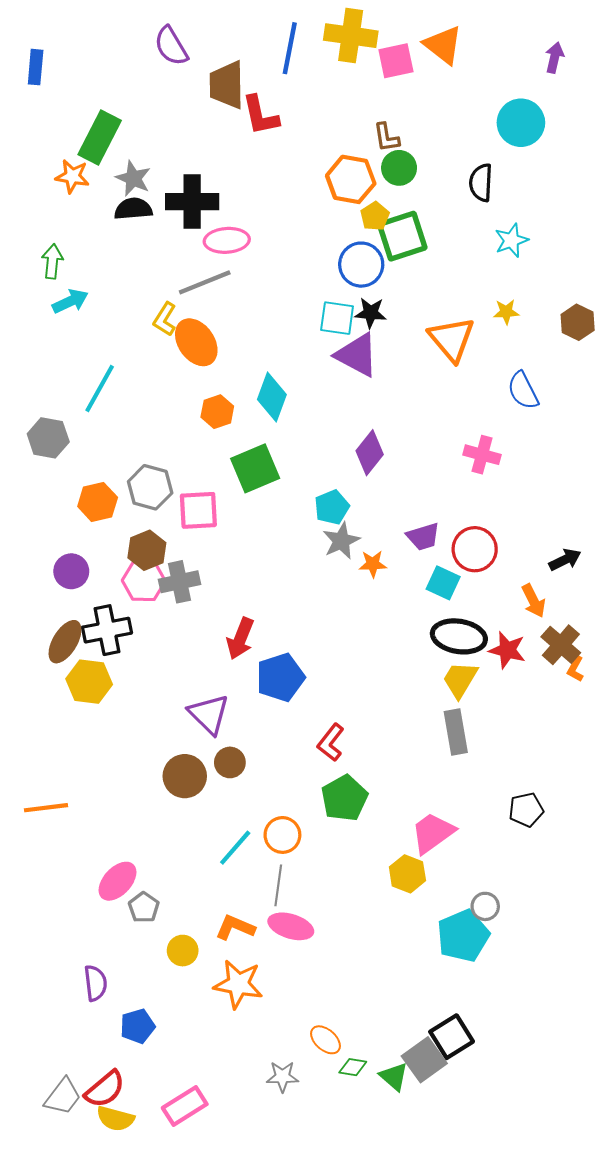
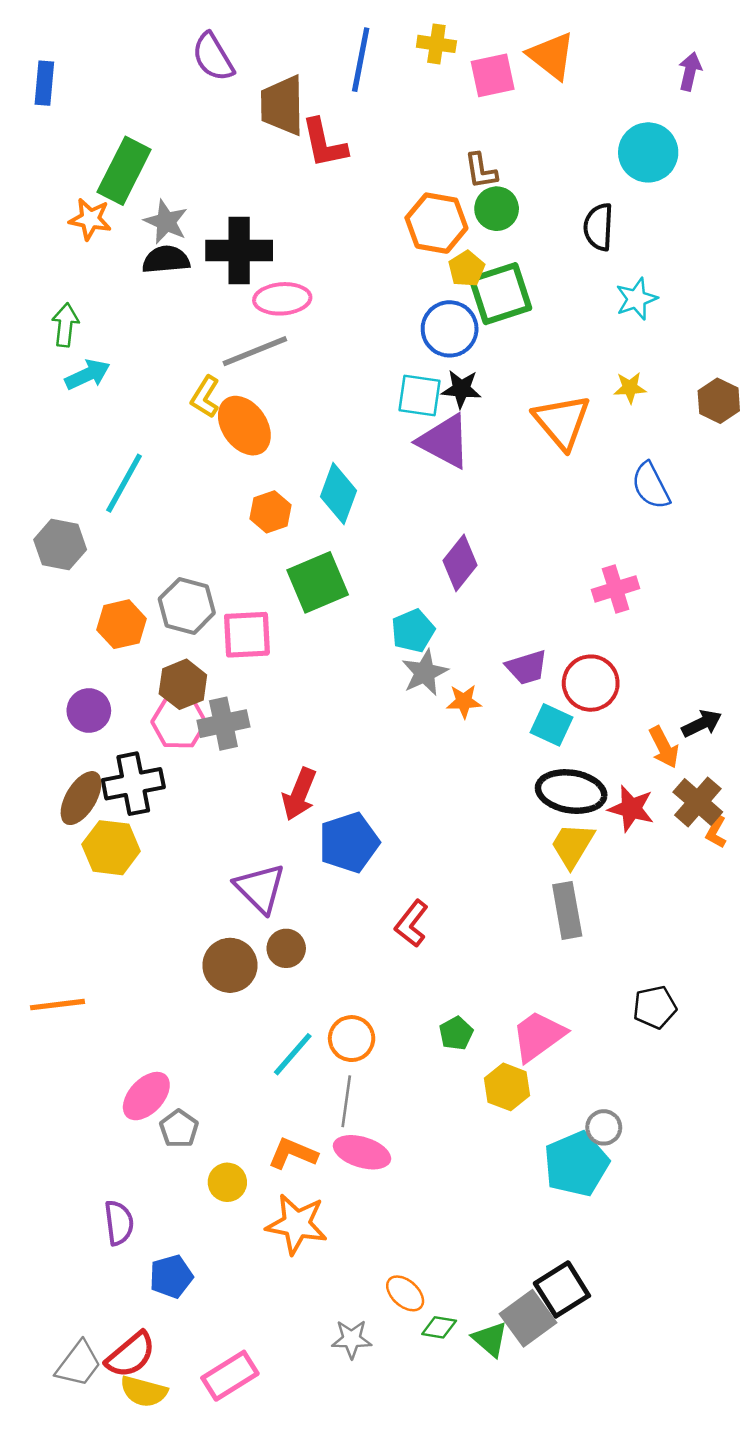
yellow cross: (351, 36) -> (436, 44), size x0.6
pink cross: (482, 455) -> (616, 589), moved, turned -32
black arrow: (565, 560) -> (702, 724), moved
green pentagon: (344, 798) -> (456, 1033), moved, size x0.6

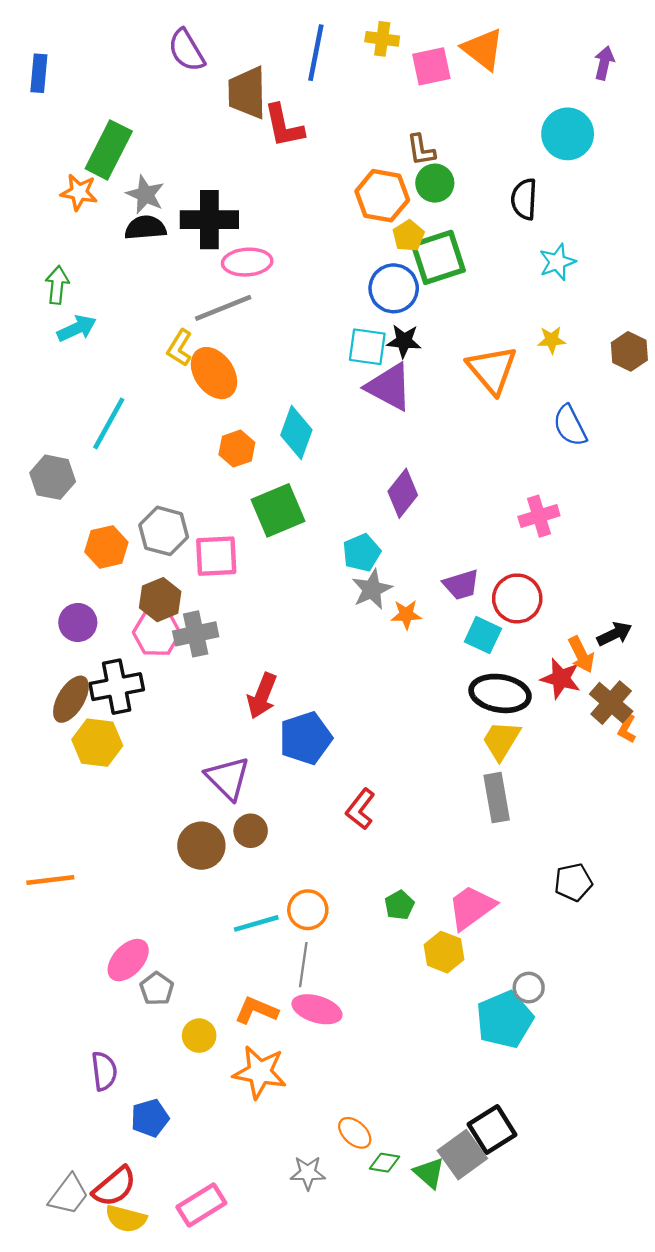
red star: (631, 809) -> (561, 679), moved
cyan line: (293, 1054) -> (256, 923), turned 33

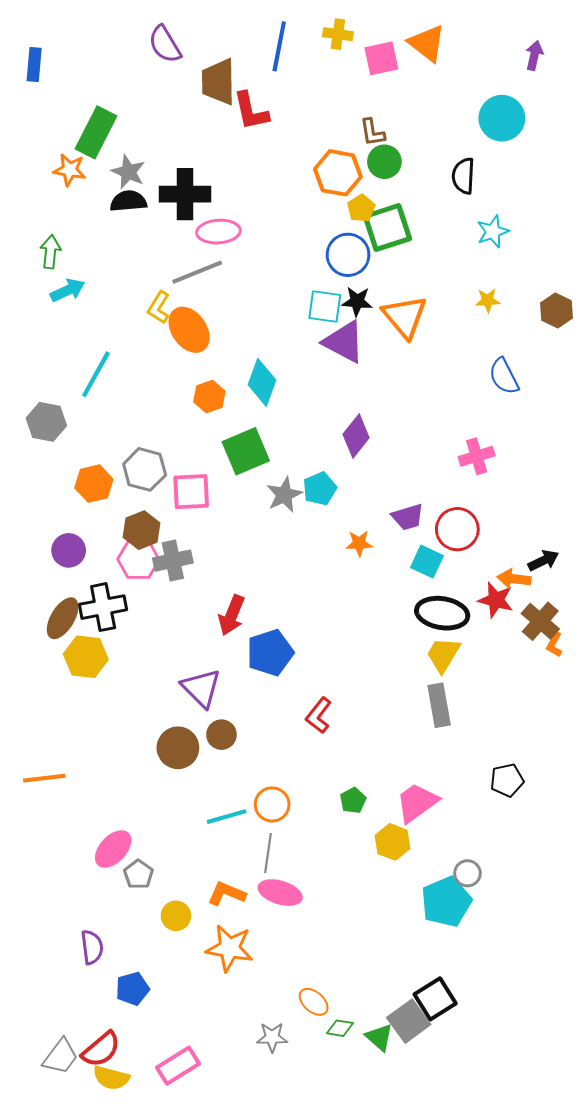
orange triangle: (492, 370) -> (405, 317), moved
gray star: (372, 589) -> (284, 495), moved
orange arrow: (581, 655) -> (514, 579), turned 124

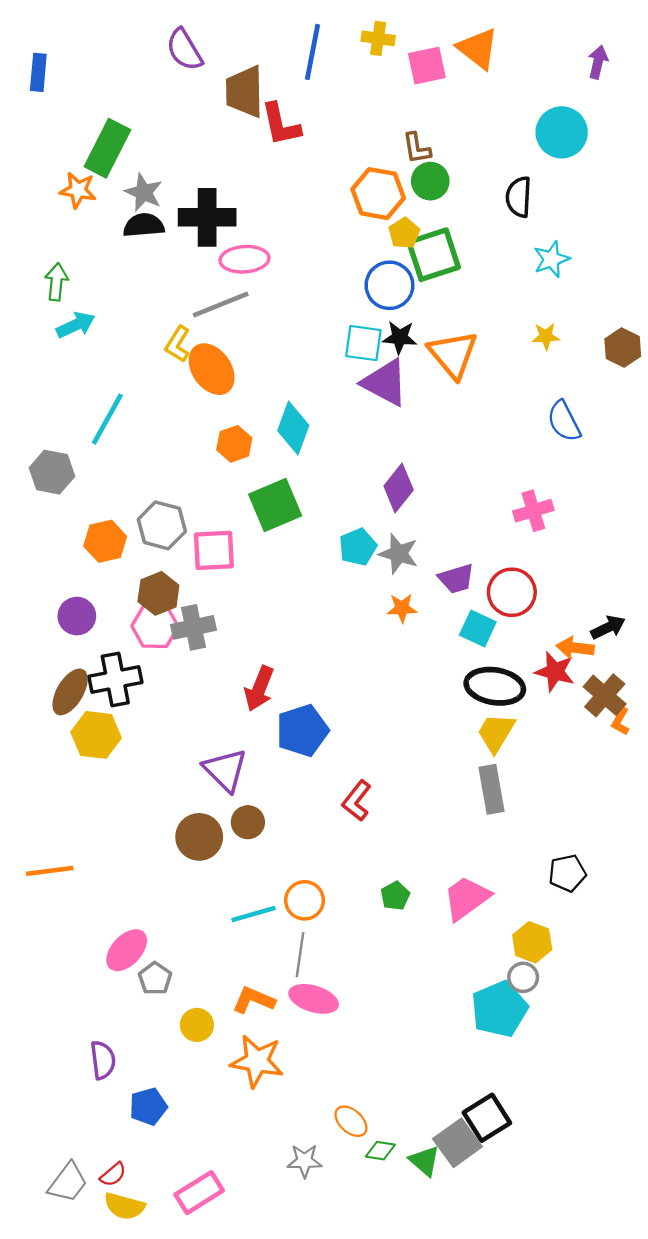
gray star: (284, 495) -> (399, 554), moved, turned -30
yellow hexagon: (393, 842) -> (532, 942), moved
red semicircle: (101, 1049) -> (113, 1174), size x0.6

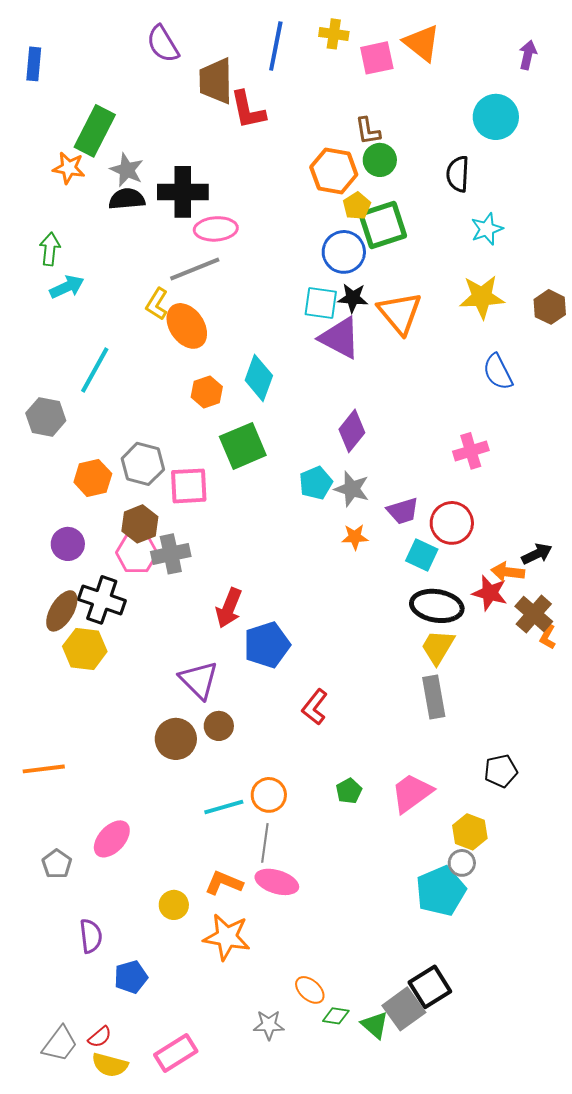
yellow star: (546, 336) -> (482, 297), size x1.8
black cross: (115, 679) -> (102, 600), turned 30
gray pentagon: (155, 978) -> (57, 864), moved

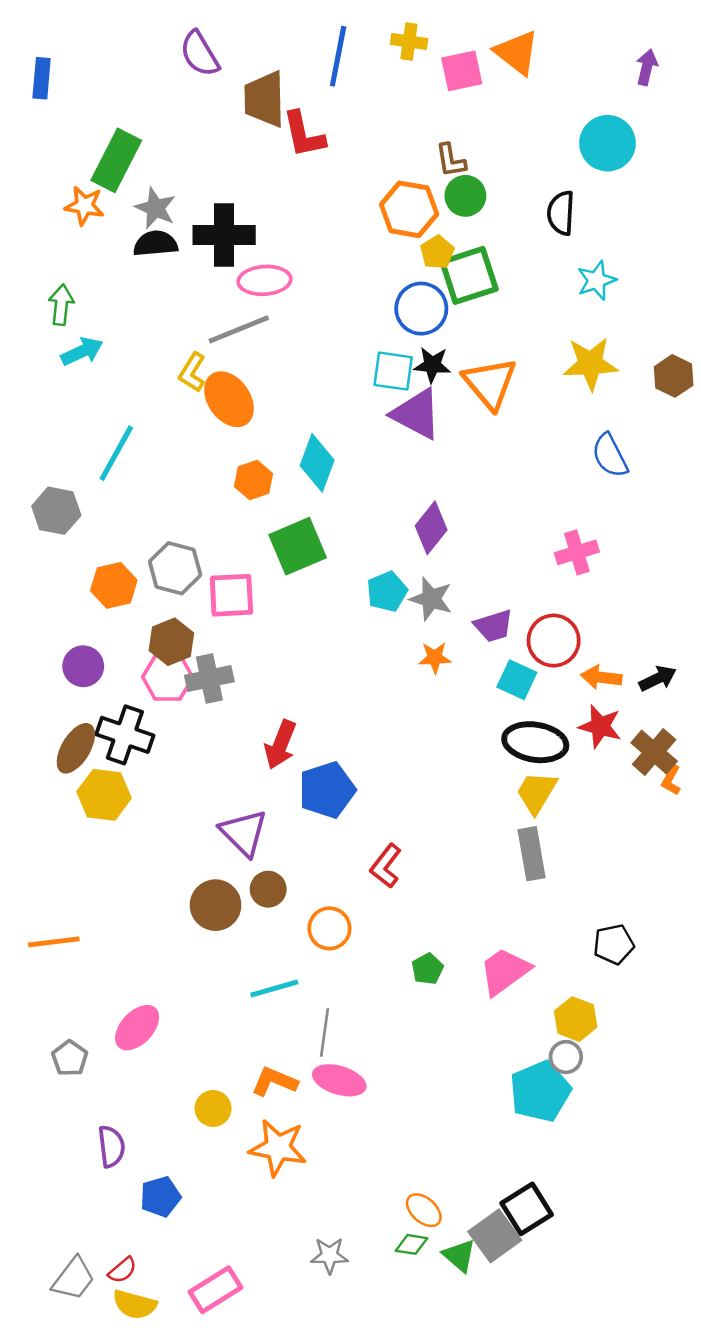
orange arrow: (508, 572) -> (601, 677), moved
orange circle: (269, 795) -> (329, 928), moved
orange ellipse: (310, 990) -> (424, 1210), moved

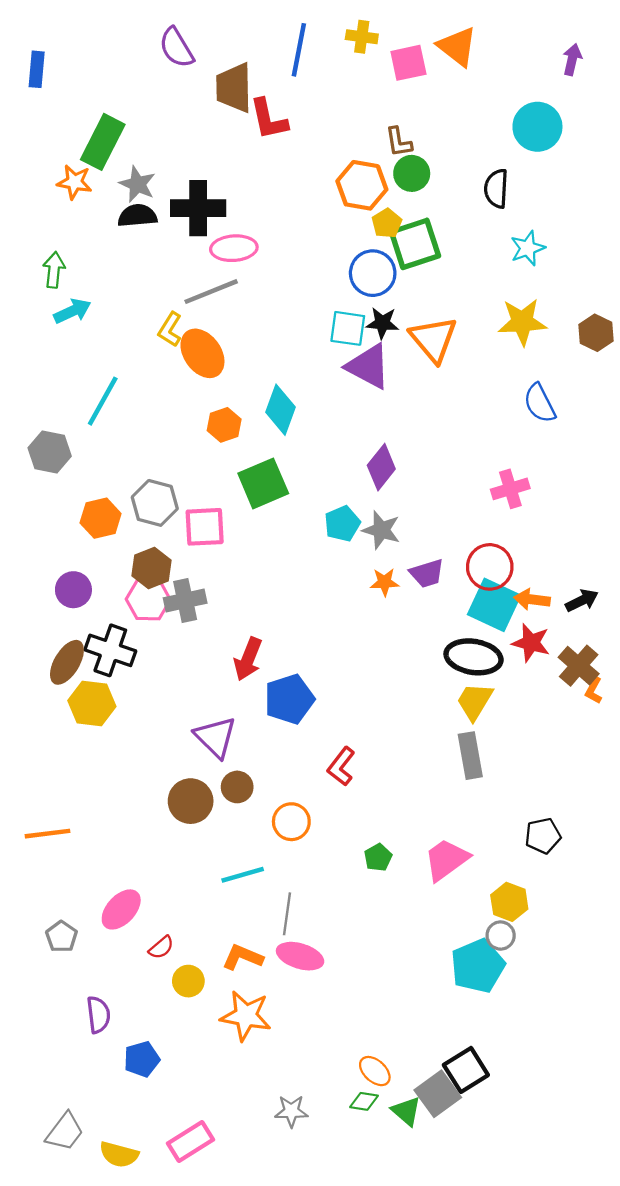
purple trapezoid: (494, 626) -> (427, 573), moved
cyan square: (517, 680) -> (494, 605), moved, size x1.5
red semicircle: (122, 1270) -> (161, 947), moved

